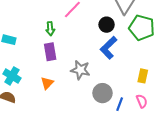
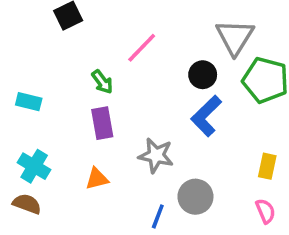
green arrow: (50, 29) -> (102, 82), turned -32
orange triangle: (47, 83) -> (97, 179), turned 32
blue line: (120, 104) -> (158, 216), moved

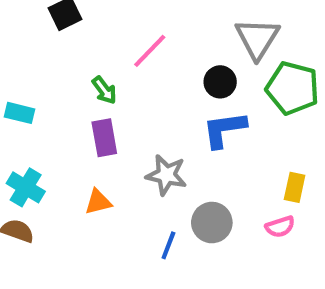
blue L-shape: (206, 116) -> (224, 129), turned 36
pink semicircle: (265, 211) -> (280, 227), moved, turned 95

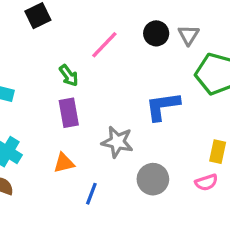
gray triangle: (257, 38) -> (189, 35), size x0.6
black circle: (220, 82) -> (156, 33), moved
blue line: (168, 245) -> (91, 194), moved

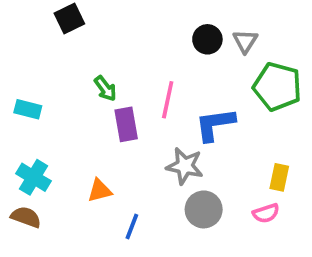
pink line: (104, 45) -> (168, 100), moved, turned -32
purple rectangle: (69, 113) -> (126, 124), moved
gray star: (117, 142) -> (185, 166), moved

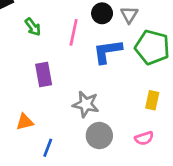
green arrow: (105, 88) -> (33, 27), moved
pink line: (168, 100) -> (74, 32), moved
blue L-shape: (215, 124) -> (107, 51), moved
yellow rectangle: (279, 177) -> (152, 100), moved

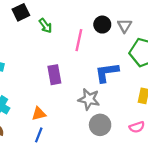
green arrow: (33, 27) -> (45, 26), moved
blue L-shape: (107, 51) -> (107, 72), moved
blue line: (48, 148) -> (39, 135), moved

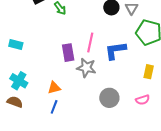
pink line: (79, 40) -> (90, 42), moved
gray star: (89, 99) -> (86, 68), moved

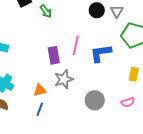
gray star: (86, 68) -> (64, 79), moved, turned -30

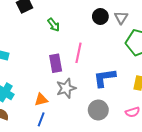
green arrow: (46, 11) -> (54, 25), moved
blue L-shape: (101, 53) -> (105, 78), moved

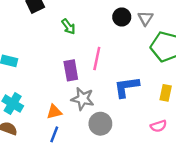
gray star: (66, 88) -> (83, 99), turned 30
gray circle: (98, 110) -> (100, 124), moved

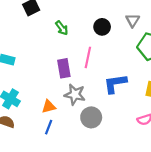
black circle: (122, 17) -> (102, 27), moved

